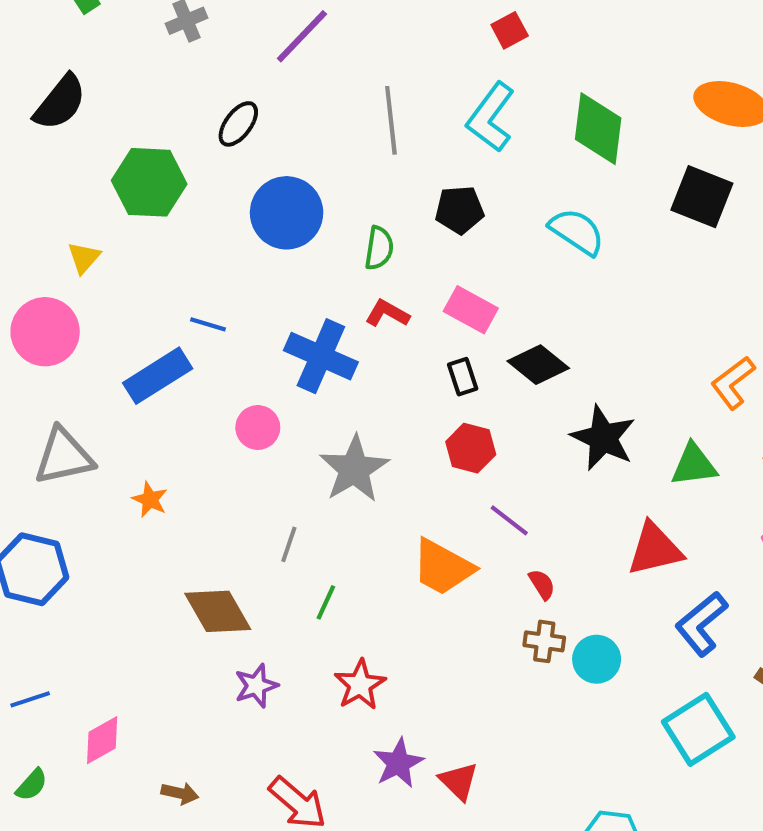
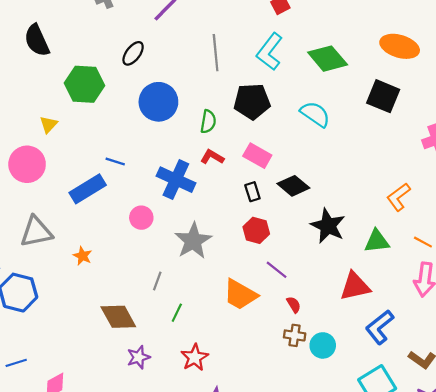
black semicircle: (60, 102) -> (37, 40), turned 116
green diamond: (598, 129) -> (328, 59), turned -48
black pentagon: (459, 210) -> (252, 101), size x1.4

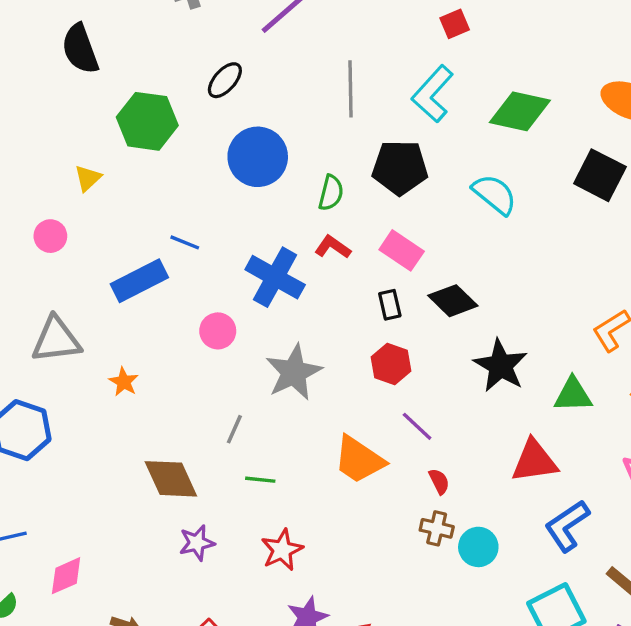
green diamond: (328, 59) -> (520, 111), turned -42
pink circle: (27, 164) -> (50, 236), size x0.6
green line: (177, 313) -> (260, 480), turned 66

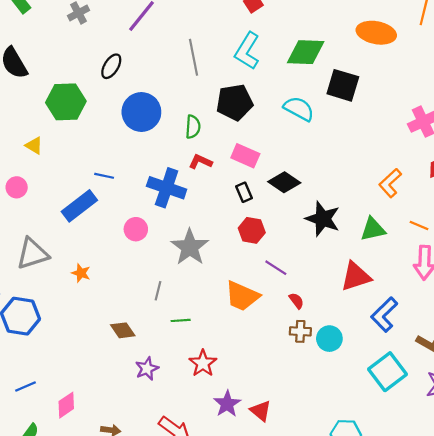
black square: (600, 175) -> (343, 85), moved
yellow triangle: (88, 178) -> (34, 146), turned -36
brown diamond: (171, 479) -> (123, 330), size x0.7

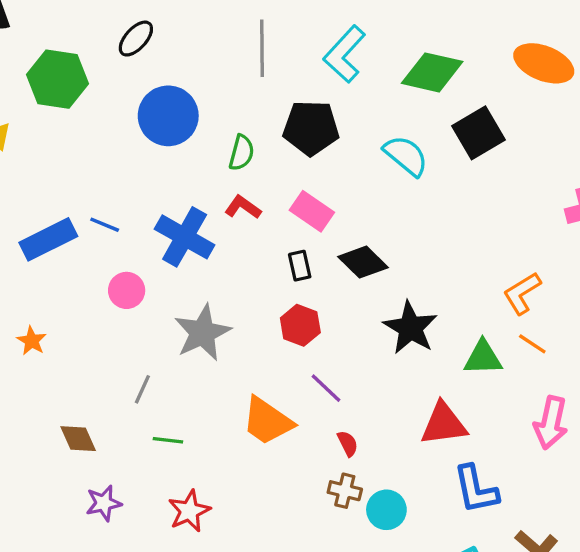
black square: (343, 85) -> (479, 133), turned 32
blue line: (104, 176) -> (105, 225), moved
orange line: (419, 225) -> (532, 344), moved
blue L-shape: (384, 315) -> (476, 489), turned -68

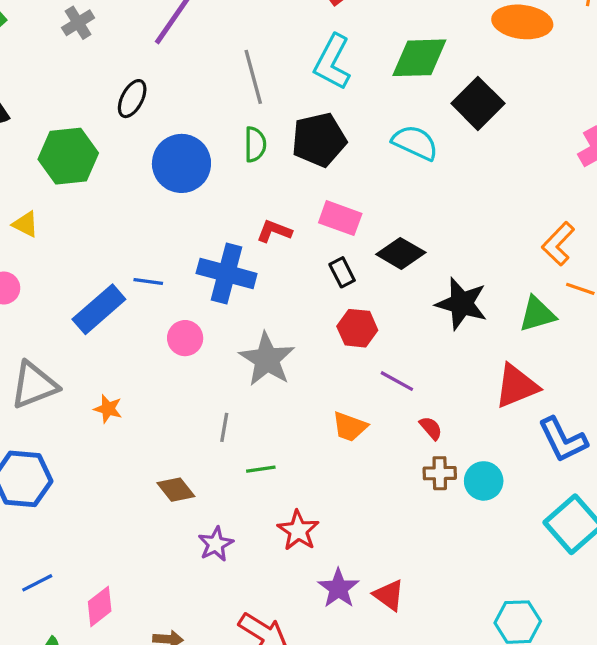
green semicircle: (241, 153) -> (255, 144), moved
orange trapezoid: (267, 421) -> (350, 427), size x0.7

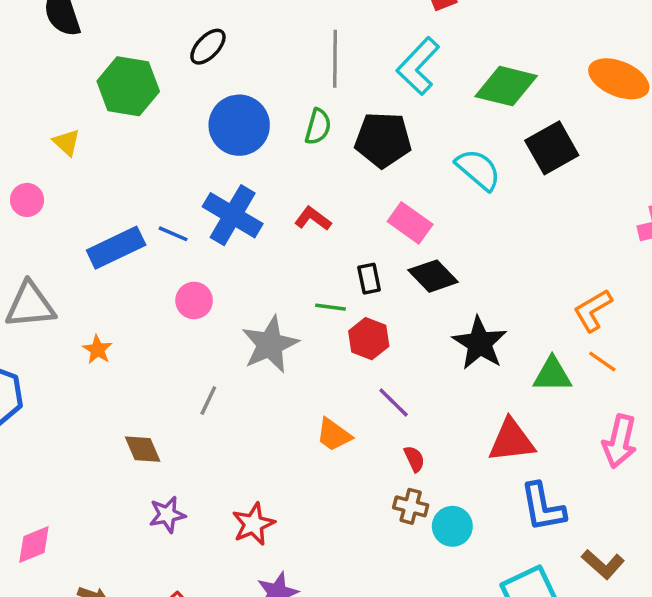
pink rectangle: (340, 218) -> (410, 223), moved
blue cross: (227, 273) -> (233, 215), moved
green line: (261, 469) -> (330, 307), moved

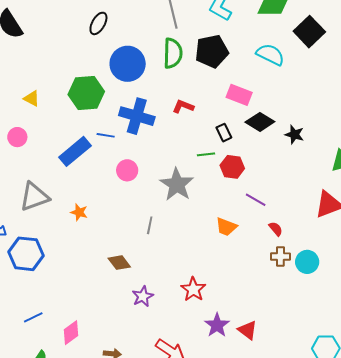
green hexagon: (128, 86) -> (86, 93), moved
green semicircle: (318, 127) -> (173, 53), size x1.4
black star: (480, 343) -> (294, 135), moved, size x0.6

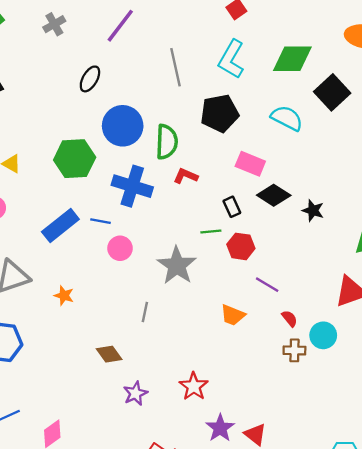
green semicircle: (173, 53) -> (167, 142), moved
blue line: (106, 135) -> (100, 221), moved
cyan circle: (307, 262) -> (323, 335), moved

